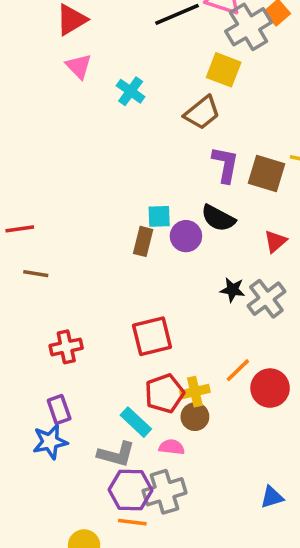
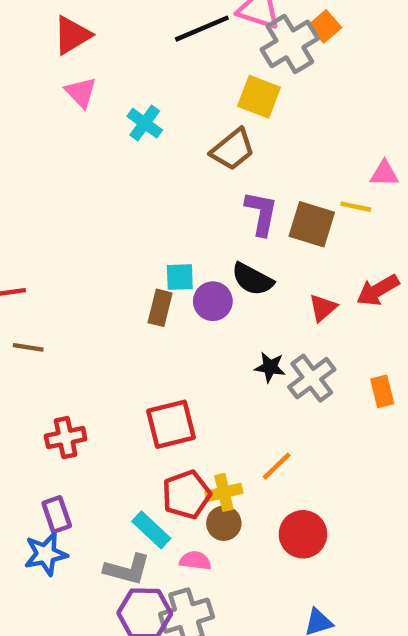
red circle: (270, 388) -> (303, 534), moved

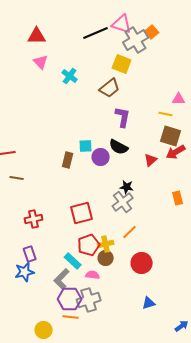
red triangle: (72, 35) -> (37, 36), turned 30
brown square: (312, 224) -> (171, 136), moved
brown rectangle: (160, 308) -> (68, 160), moved
gray cross: (312, 378) -> (123, 202), moved
gray L-shape: (127, 569) -> (62, 279), turned 120

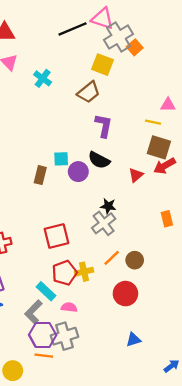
orange square: (152, 32) -> (135, 47), moved
brown circle: (106, 258) -> (135, 260), moved

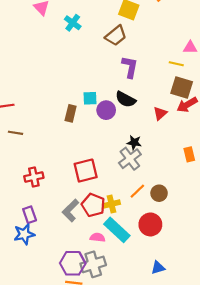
red pentagon: (64, 273) -> (93, 205), turned -30
cyan rectangle: (46, 291) -> (117, 230), moved, size x1.4
gray L-shape: (33, 312) -> (71, 210), moved

